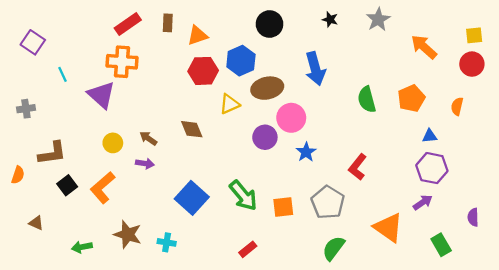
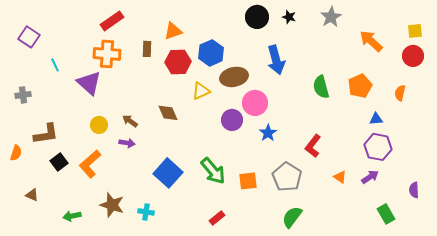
brown rectangle: (168, 23) -> (147, 49), moved
black circle: (270, 24) -> (257, 17), moved
orange triangle: (388, 228) -> (340, 177), moved, size x0.5

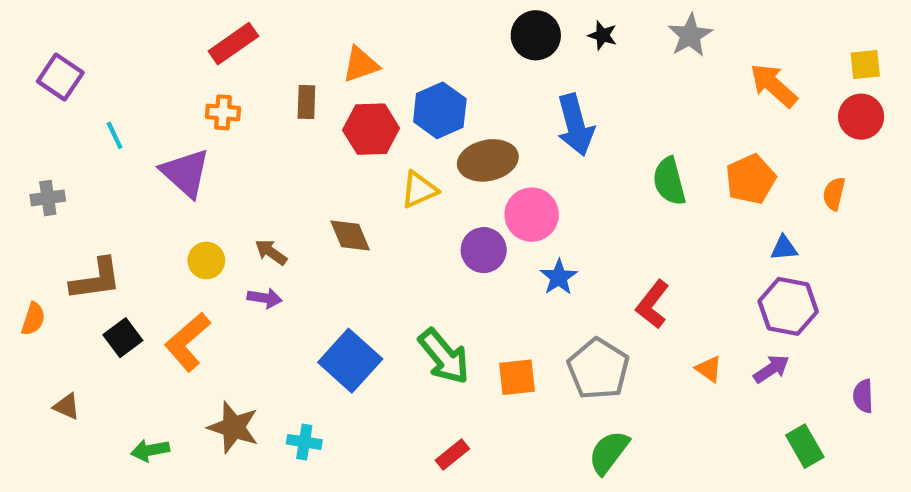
orange cross: (107, 54) -> (223, 112), size x0.6

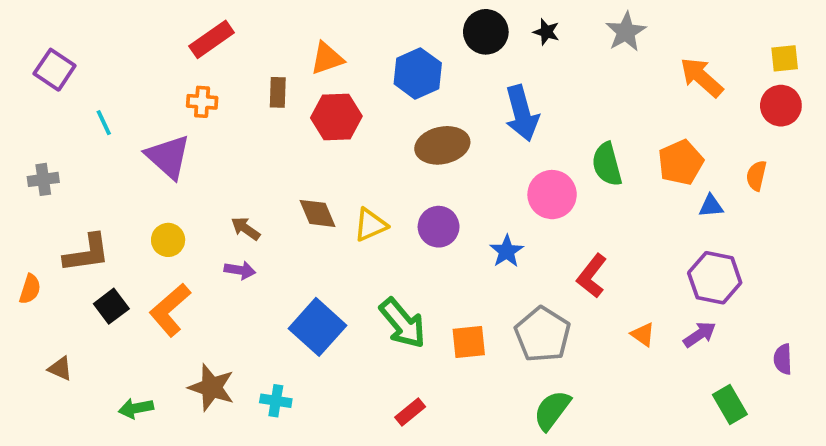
blue hexagon: (440, 110) -> (418, 73), moved
yellow triangle: (419, 190) -> (370, 225), moved
pink circle: (532, 215) -> (552, 195), moved
blue triangle: (784, 248) -> (711, 206), moved
yellow circle: (206, 260) -> (168, 240), moved

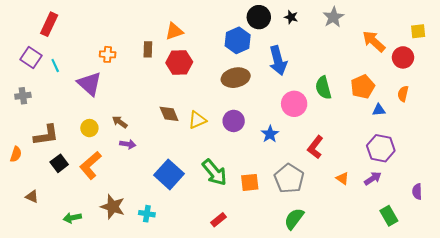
red rectangle: (212, 39) -> (49, 24), moved, turned -30
purple square: (55, 70) -> (31, 57), moved
blue hexagon: (418, 73) -> (238, 40), moved
red circle: (781, 106) -> (403, 57), moved
brown arrow: (246, 229) -> (120, 122), moved

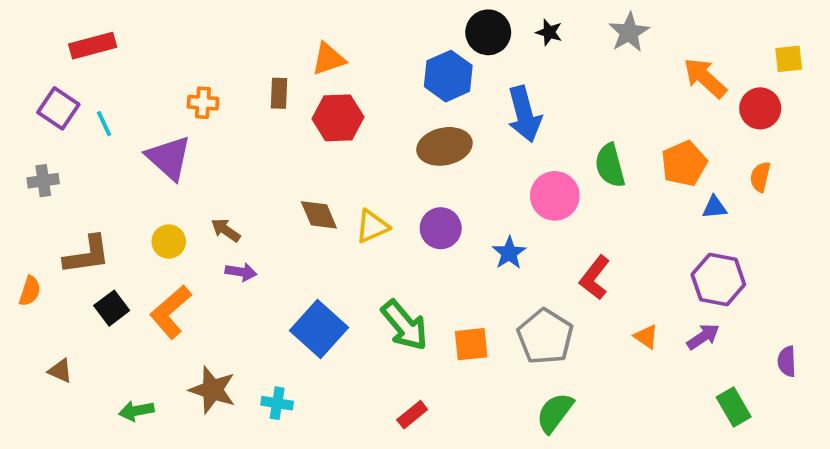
red rectangle: (49, 24) -> (93, 46), turned 50

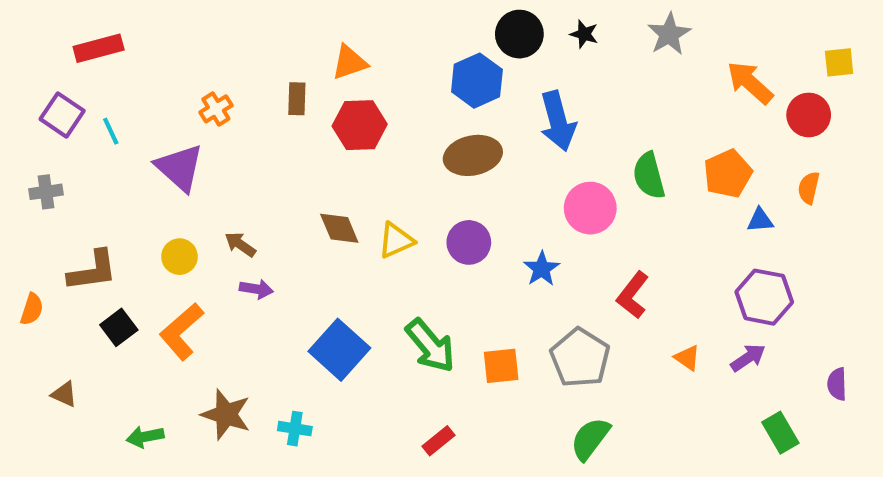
orange cross: (203, 103) -> (216, 109), turned -36

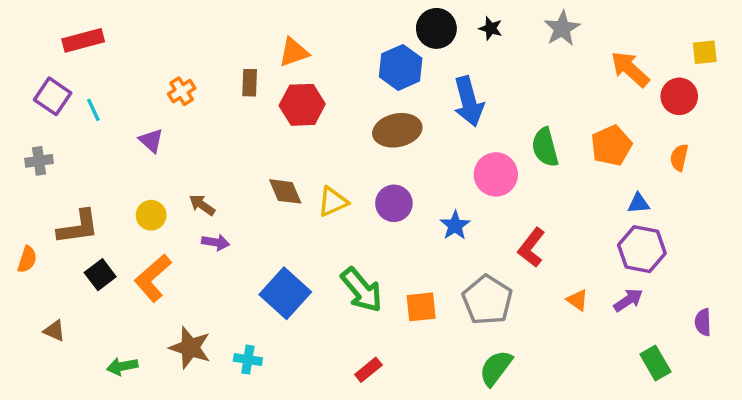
purple triangle: (179, 168) -> (151, 140), size x0.6
blue triangle: (760, 220) -> (638, 203), moved

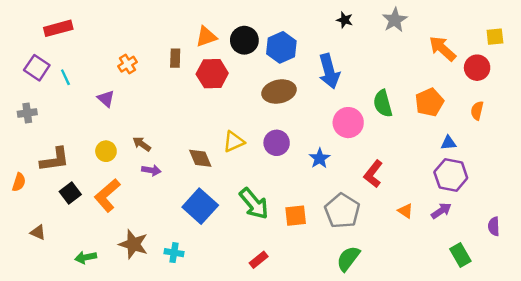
black circle: (436, 28) -> (244, 40), moved
brown diamond: (285, 191) -> (200, 158), moved

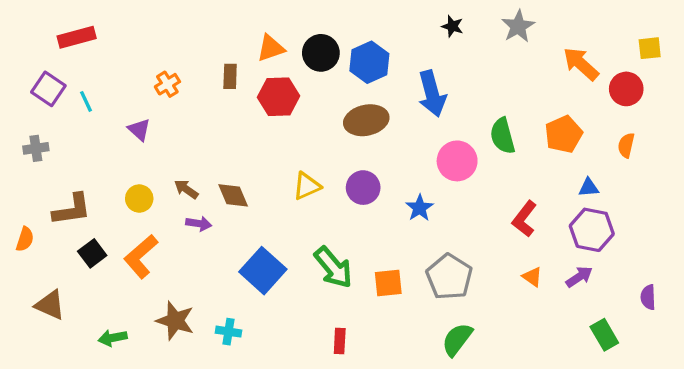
brown diamond: (200, 158) -> (233, 195), moved
red L-shape: (373, 174) -> (524, 219), moved
brown triangle: (38, 232) -> (50, 305), size x1.5
red rectangle: (259, 260) -> (340, 341), turned -48

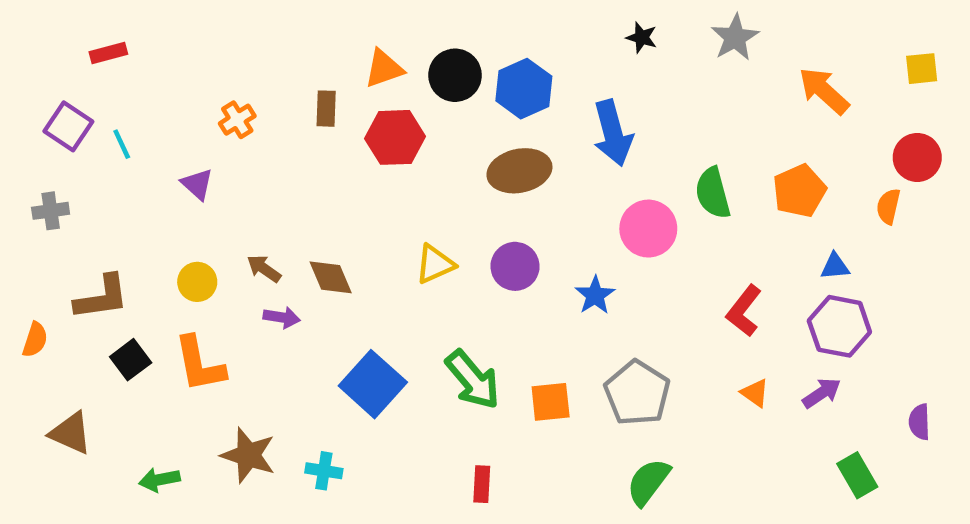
red rectangle: (77, 37) -> (108, 53), size x0.7
red circle: (626, 89) -> (917, 157), moved
orange L-shape: (141, 256) -> (199, 364), turned -60

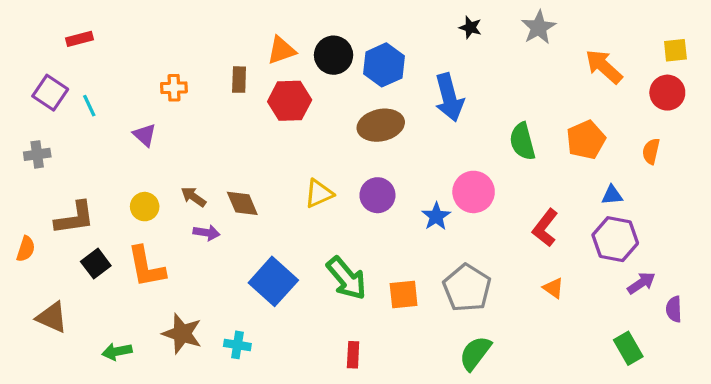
orange cross: (237, 120) -> (174, 88), turned 30
red circle: (917, 157) -> (667, 93), moved
pink circle: (648, 229) -> (474, 192), moved
purple arrow: (822, 393) -> (641, 283), moved

